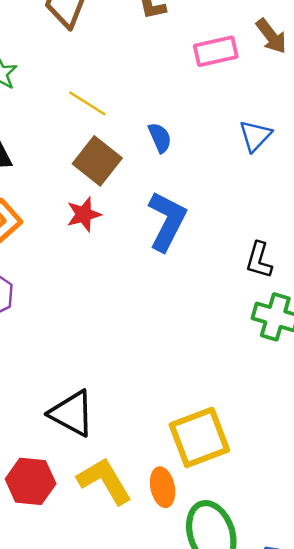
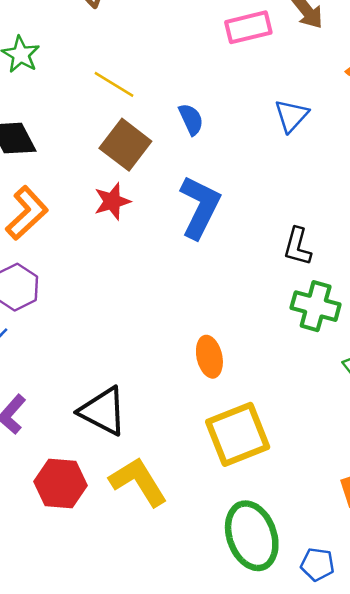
orange ellipse: (163, 487) -> (209, 357), moved

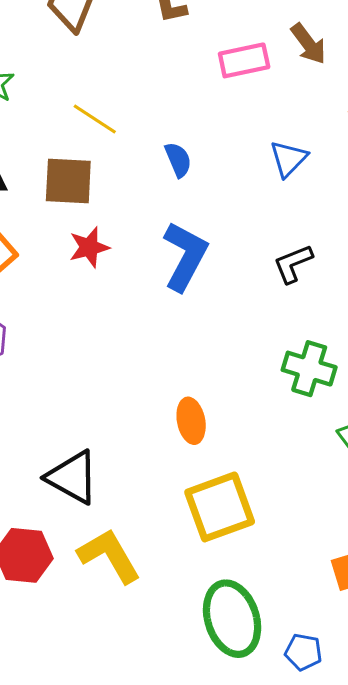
brown square: (125, 145) -> (68, 181), moved, turned -36
black L-shape: (297, 247) -> (293, 264), moved, turned 51

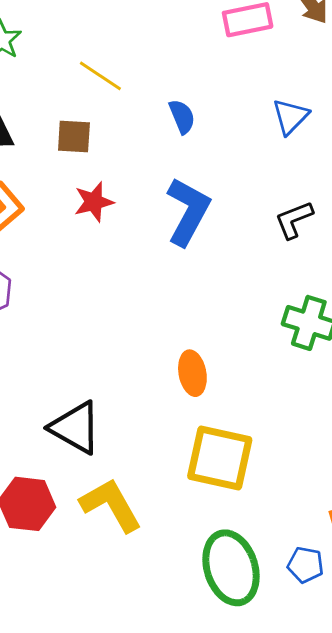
brown square: (68, 181) -> (74, 137), size x0.7
yellow square: (220, 507) -> (220, 458), turned 32
blue pentagon: (303, 652) -> (306, 565), moved

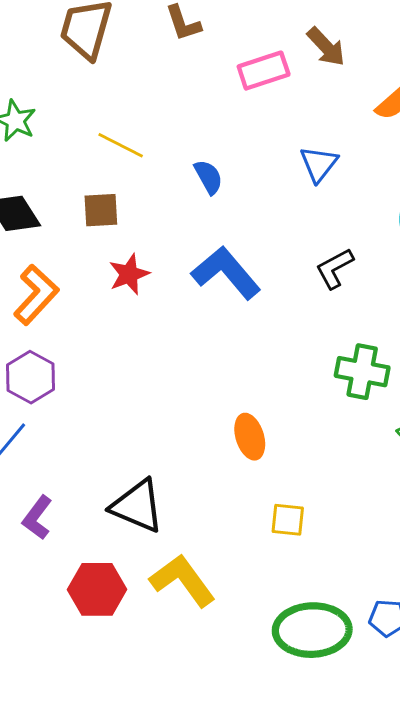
blue L-shape: (188, 211) -> (226, 273), turned -62
yellow square: (220, 458) -> (288, 520), size x0.5
green ellipse: (231, 568) -> (312, 630), turned -68

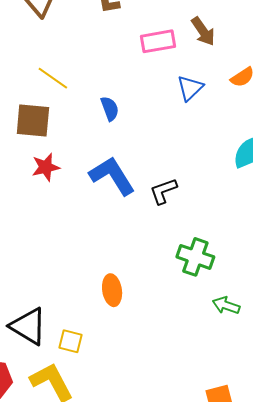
blue triangle: (319, 164) -> (190, 88), moved
brown square: (101, 210) -> (33, 121), size x1.4
black L-shape: (335, 268) -> (163, 191), moved
yellow square: (288, 520) -> (70, 341), moved

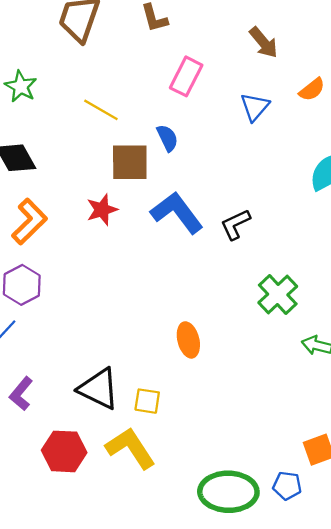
pink rectangle: (158, 41) -> (186, 76), moved, turned -48
brown square: (33, 121) -> (130, 162), moved
green cross: (195, 257) -> (278, 294), turned 33

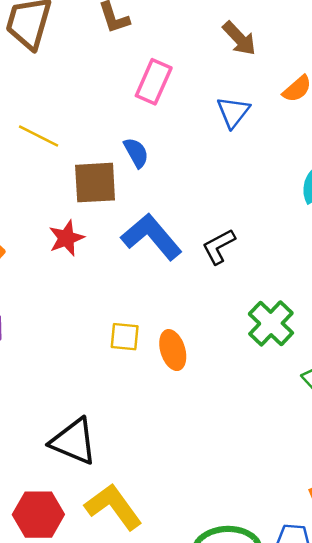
yellow line: (101, 110) -> (39, 136), moved
orange ellipse: (188, 340) -> (173, 350), moved
yellow square: (147, 401) -> (125, 337), moved

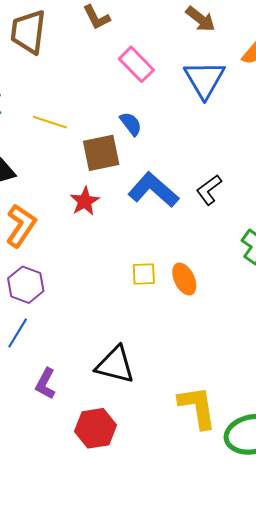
pink rectangle: (154, 82) -> (136, 64), turned -60
blue triangle: (233, 112) -> (204, 79), size x1.5
yellow L-shape: (113, 507) -> (197, 407), moved, turned 36

